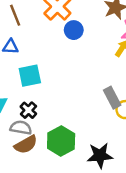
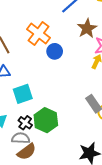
green hexagon: (61, 141) -> (46, 120), moved

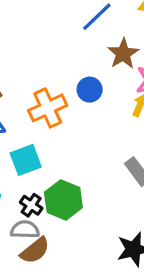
orange cross: (39, 33) -> (48, 108), moved, turned 30
blue circle: (55, 51) -> (90, 90), moved

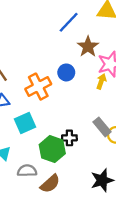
black cross: (31, 205) -> (69, 138), moved, turned -32
brown semicircle: (35, 251) -> (50, 184), moved

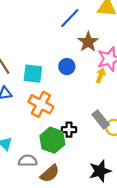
orange cross: (38, 87) -> (41, 104), moved, turned -35
cyan square: (25, 123) -> (33, 74), moved, turned 30

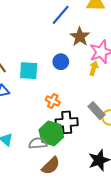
orange cross: (41, 104) -> (53, 101), moved, size x0.6
black cross: (69, 130) -> (67, 122), size x1.5
gray semicircle: (28, 161) -> (38, 143), moved

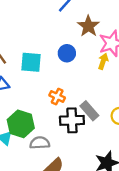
gray rectangle: (96, 111) -> (89, 111), moved
green hexagon: (51, 133) -> (21, 124), moved

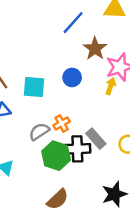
orange cross: (57, 97) -> (62, 123), turned 35
green hexagon: (21, 124) -> (56, 156), moved
gray semicircle: (40, 143) -> (39, 132), moved, turned -30

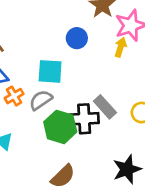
cyan square: (34, 87) -> (50, 71), moved
orange cross: (62, 123) -> (14, 96), moved

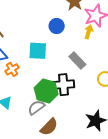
gray semicircle: (41, 100) -> (36, 107), moved
gray rectangle: (105, 107) -> (77, 61), moved

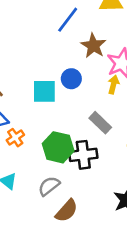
cyan square: (38, 51) -> (44, 91), moved
green hexagon: (46, 91) -> (58, 147), moved

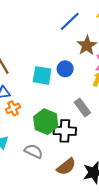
gray semicircle: (49, 186) -> (34, 151), turned 54
brown semicircle: (67, 211) -> (66, 167), moved

